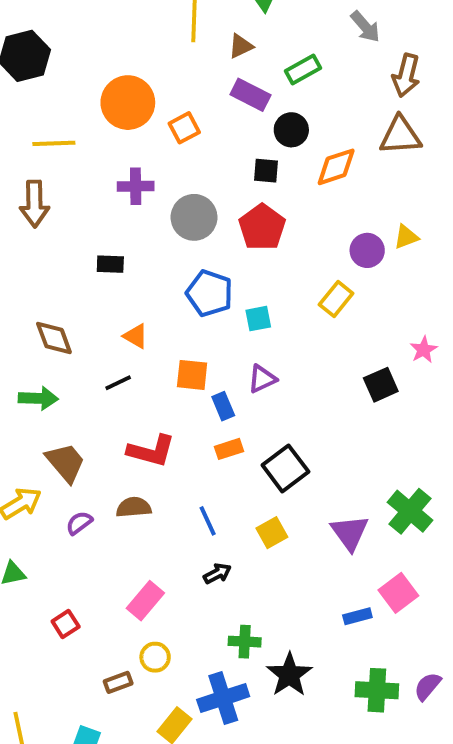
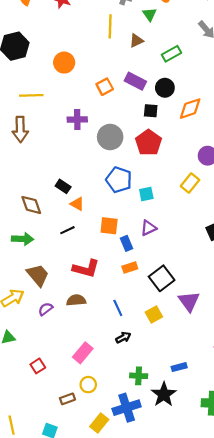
purple rectangle: (250, 95) -> (135, 81), moved
orange circle: (128, 103) -> (64, 63), moved, size x0.7
black rectangle: (110, 264) -> (63, 186), moved, turned 32
purple triangle: (350, 533) -> (189, 301), moved
blue rectangle: (357, 616) -> (179, 367), moved

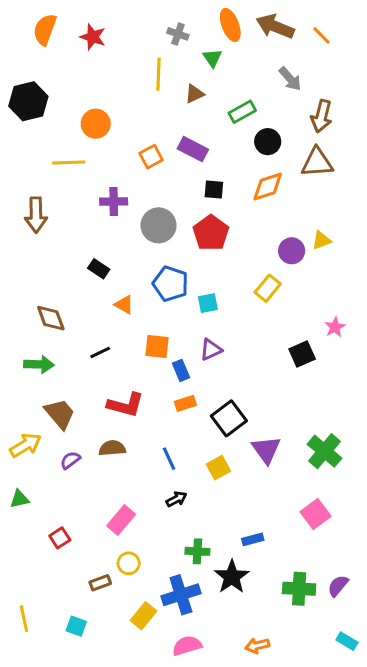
black circle: (165, 88) -> (268, 142), moved
yellow line: (31, 95) -> (69, 163), moved
black rectangle: (63, 186) -> (99, 269), moved
orange triangle: (77, 204) -> (124, 305), moved

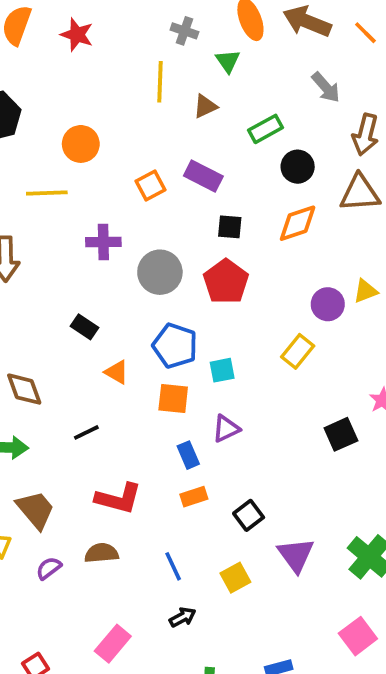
orange square: (157, 346) -> (173, 399), moved
black square: (229, 418) -> (249, 515), size x0.7

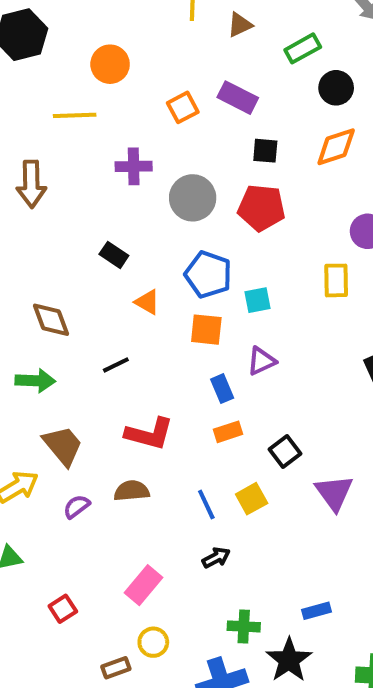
red pentagon: (226, 282) -> (261, 208), turned -30
yellow rectangle: (298, 351) -> (336, 280), turned -40
yellow square: (235, 578) -> (252, 499), moved

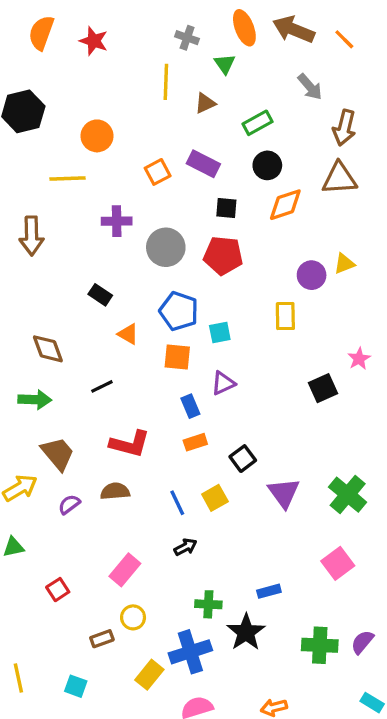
black circle: (336, 88) -> (267, 165), moved

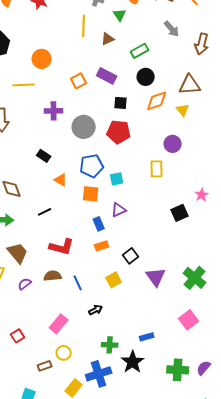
brown arrow: (344, 128) -> (202, 44), moved
yellow triangle: (344, 264) -> (183, 110), moved, turned -48
blue pentagon: (179, 311) -> (92, 166), turned -30
blue line: (177, 503) -> (78, 283), moved

